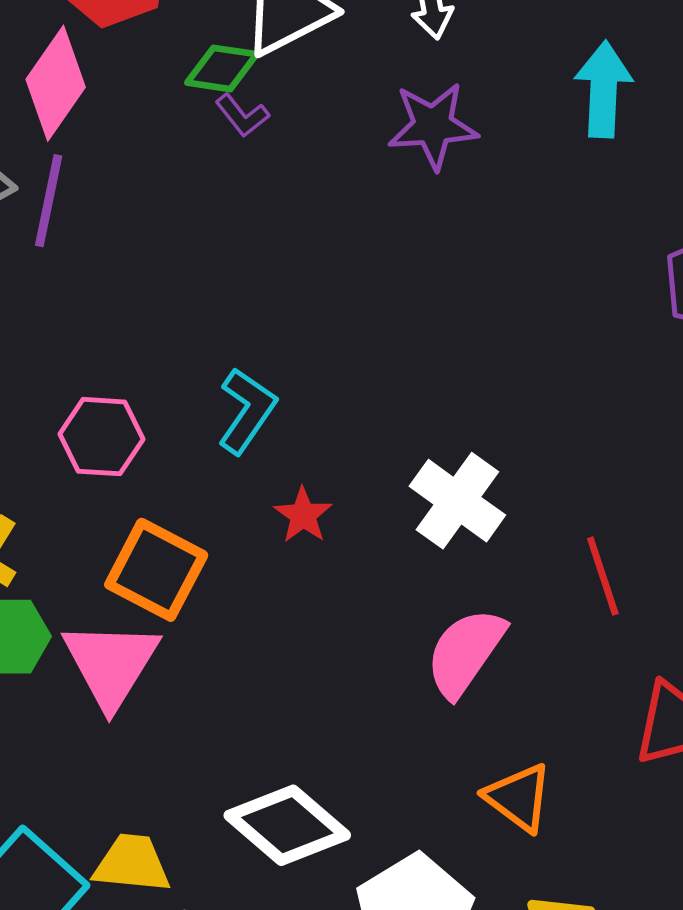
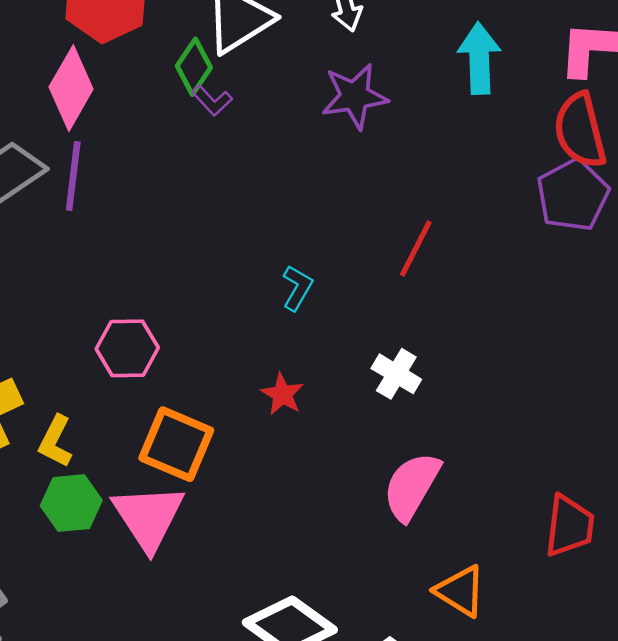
green diamond: (222, 68) -> (194, 67), turned -60
cyan L-shape: (247, 411) -> (297, 288), moved, size x0.7
white cross: (457, 501) -> (396, 374), size x0.7
red line: (603, 576) -> (416, 248), moved, turned 50

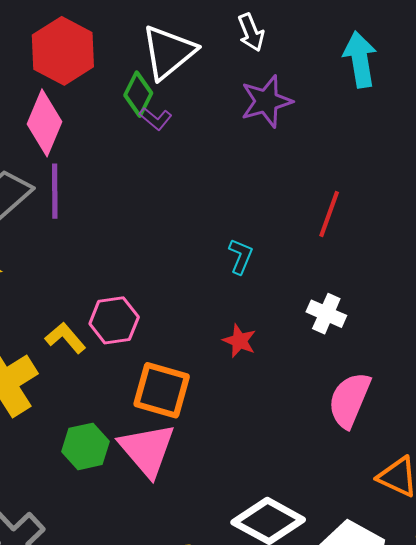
yellow L-shape: (55, 441) -> (65, 338), moved, turned 120

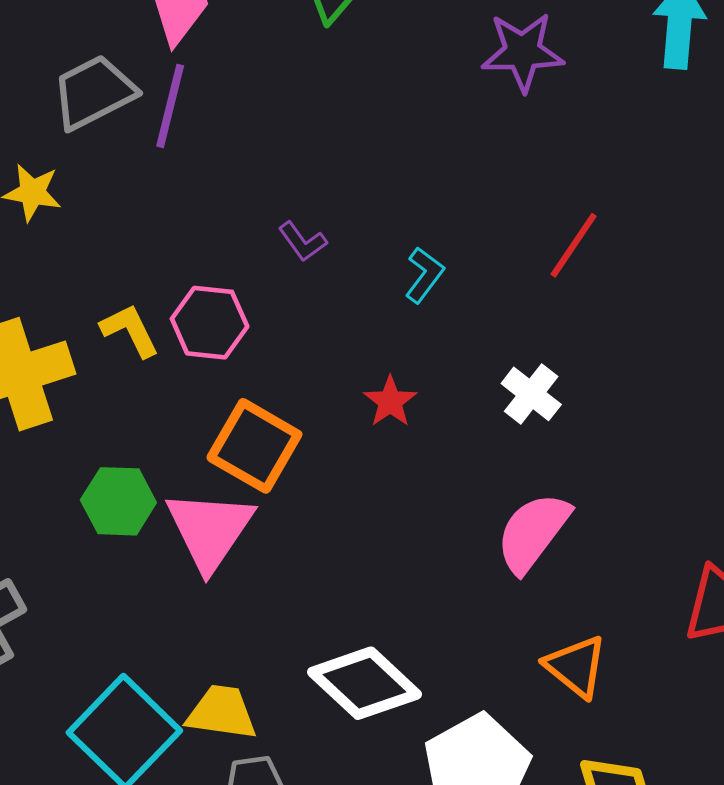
purple L-shape: (156, 119) -> (303, 242), moved

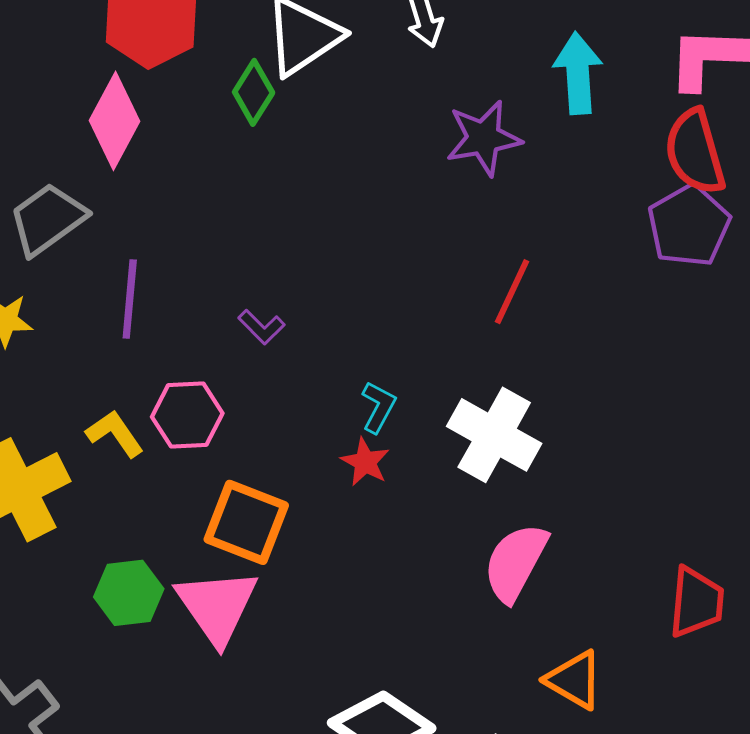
purple star: (523, 52) -> (484, 138), moved
purple line: (170, 106) -> (130, 299), moved
cyan L-shape: (424, 275) -> (378, 407), moved
white cross: (531, 394) -> (494, 435), size x1.6

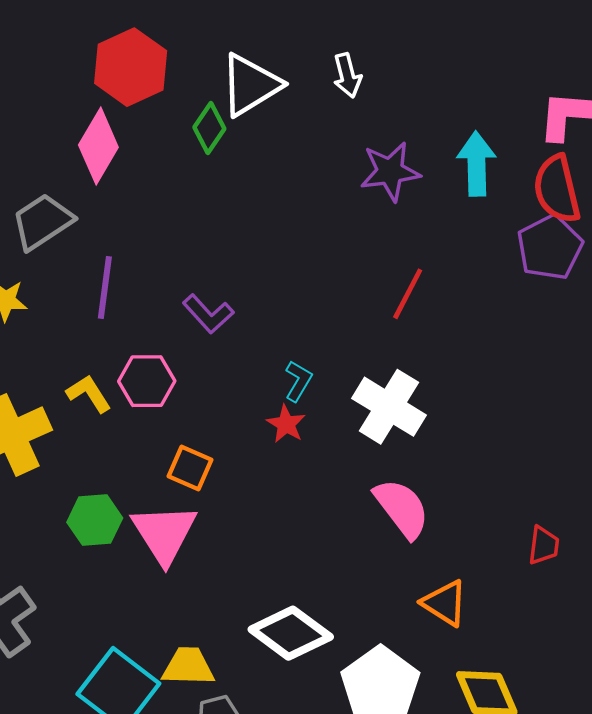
cyan arrow: (578, 73) -> (476, 164), moved
purple L-shape: (261, 327) -> (208, 314), size x1.4
orange square: (246, 522) -> (190, 468), size x0.7
pink semicircle: (515, 562) -> (402, 508), turned 112
red trapezoid: (696, 602) -> (544, 545), size x0.7

